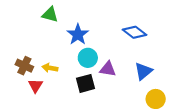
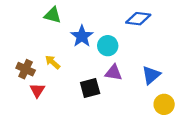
blue diamond: (134, 32) -> (138, 19), moved, turned -30
cyan circle: (88, 58) -> (108, 46), moved
yellow arrow: (50, 68) -> (53, 62), moved, turned 32

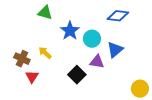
blue triangle: (151, 75) -> (115, 50), moved
black square: (90, 88) -> (77, 75), turned -30

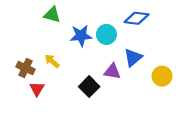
blue star: (70, 31) -> (81, 36), turned 30
cyan circle: (92, 39) -> (106, 34), moved
yellow circle: (140, 89) -> (162, 76), moved

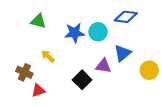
green triangle: (52, 15) -> (38, 21), moved
brown cross: (25, 68) -> (24, 72), moved
red triangle: (37, 89) -> (38, 90), moved, turned 40

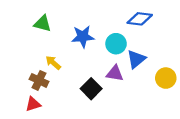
cyan circle: (98, 32) -> (116, 44), moved
brown cross: (24, 72) -> (39, 80), moved
red triangle: (38, 90) -> (33, 104), moved

